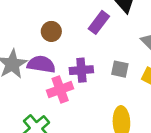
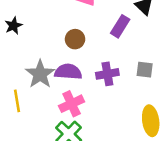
pink cross: (60, 90) -> (72, 104), moved

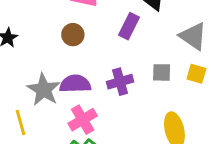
brown circle: (75, 39) -> (73, 35), moved

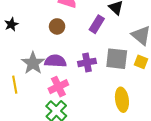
gray square: (162, 72) -> (117, 59), size x1.6

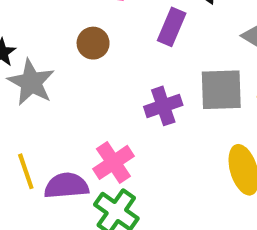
purple semicircle: (55, 61) -> (66, 186), moved
gray star: (33, 63) -> (31, 82), moved

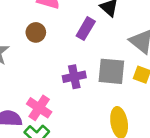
pink cross: (113, 162) -> (39, 108), turned -30

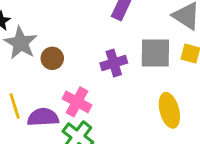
brown circle: (36, 32) -> (52, 58), moved

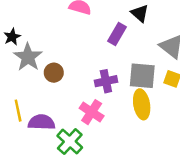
pink cross: (77, 102) -> (92, 112), moved
yellow ellipse: (169, 110) -> (142, 104), moved

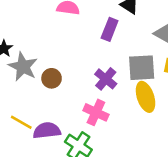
purple cross: (106, 81) -> (106, 79), turned -30
yellow line: (18, 111) -> (21, 122), turned -40

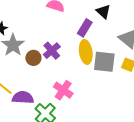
purple cross: (106, 79) -> (52, 51), moved
yellow ellipse: (146, 97) -> (86, 52), moved

